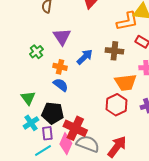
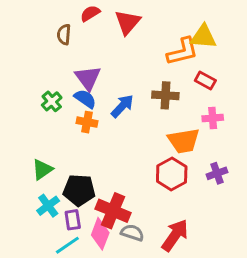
blue semicircle: (61, 85) -> (85, 99), moved
green triangle: (28, 98) -> (42, 169), turned 35
gray semicircle: (88, 144) -> (132, 233), size x0.7

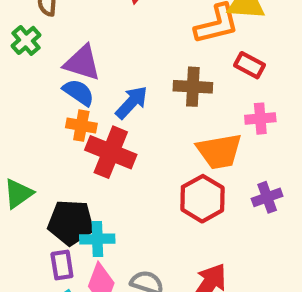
purple triangle: (88, 78) -> (82, 63), turned -36
green cross: (52, 101) -> (26, 40), moved
cyan cross: (48, 206) -> (97, 239), moved, turned 35
red cross: (113, 211) -> (111, 152), moved

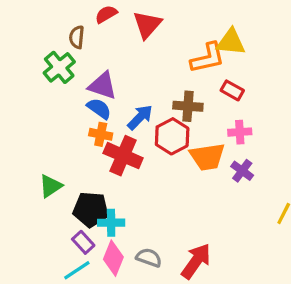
green cross: (26, 40) -> (59, 67), size x1.4
purple cross: (267, 197) -> (242, 171), moved, turned -35
red hexagon: (202, 199) -> (172, 136), moved
purple rectangle: (62, 265) -> (83, 242), turned -35

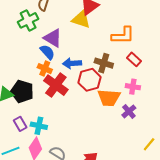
yellow triangle: (231, 42) -> (81, 19), moved
blue arrow: (140, 117) -> (72, 63), turned -150
black pentagon: (91, 209) -> (22, 91), moved
purple rectangle: (83, 242) -> (20, 124), moved

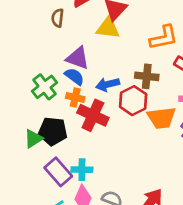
green cross: (28, 20) -> (44, 87), moved
purple rectangle: (20, 124) -> (58, 172), size x1.5

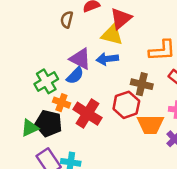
blue semicircle: (74, 77) -> (75, 76), turned 90
blue arrow: (108, 84) -> (107, 59), moved
orange cross: (75, 98) -> (61, 103), moved

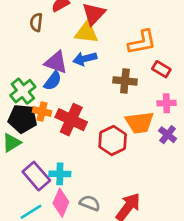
red hexagon: (126, 105) -> (113, 141), moved
black pentagon: (48, 123) -> (23, 119), moved

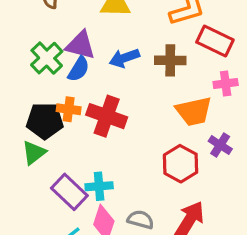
blue arrow: (85, 59) -> (124, 58), moved
red rectangle: (161, 69) -> (215, 41), size x1.5
green cross: (23, 91) -> (47, 58), moved
purple cross: (168, 135) -> (220, 145), moved
red hexagon: (113, 141) -> (180, 164), moved

